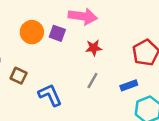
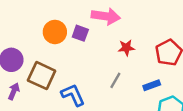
red star: (94, 48) -> (126, 48), moved
brown square: (19, 76) -> (42, 76), size x1.6

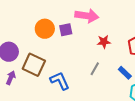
purple square: (80, 33) -> (66, 30), turned -32
blue rectangle: (152, 85) -> (125, 73), turned 64

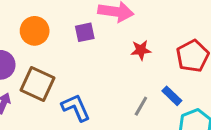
orange circle: (45, 29) -> (35, 31), moved
gray line: (95, 69) -> (141, 106), moved

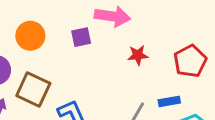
blue rectangle: (172, 96) -> (169, 101), turned -54

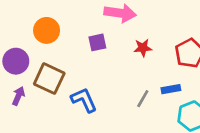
purple square: (81, 37) -> (97, 42), moved

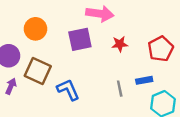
purple square: (97, 42) -> (80, 39), size x1.5
gray line: (143, 99) -> (120, 89), turned -42

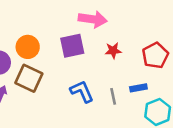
orange circle: (35, 29) -> (28, 47), moved
blue L-shape: (68, 90) -> (82, 91), moved

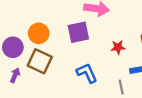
red star: (113, 51) -> (118, 47), moved
gray line: (113, 96) -> (121, 87), moved

